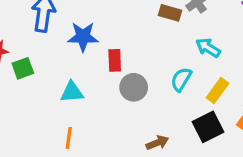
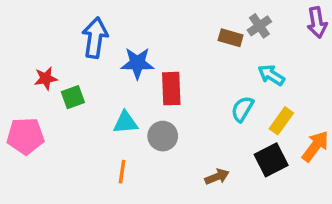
red rectangle: (115, 60) -> (171, 89), size x1.4
gray circle: (134, 87) -> (163, 136), moved

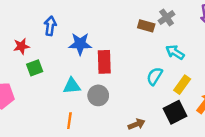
blue arrow: (95, 38) -> (50, 26), size x0.7
red star: (46, 78) -> (21, 46), moved

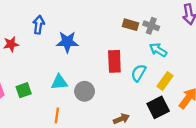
gray cross: (167, 17) -> (151, 26), moved, turned -35
red rectangle: (104, 62) -> (114, 61), moved
green square: (35, 68) -> (24, 90), moved

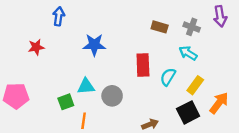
blue arrow: (39, 25) -> (59, 16), moved
gray cross: (151, 26) -> (192, 27), moved
green square: (24, 90) -> (66, 102), moved

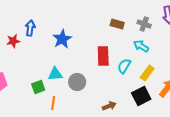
blue arrow: (59, 16) -> (30, 28), moved
blue star: (94, 45) -> (62, 39), turned -30

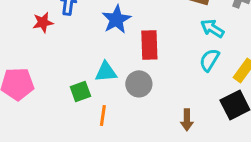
cyan arrow: (141, 46) -> (212, 28), moved
red rectangle: (103, 56) -> (149, 45), moved
brown arrow: (109, 106) -> (187, 120), turned 112

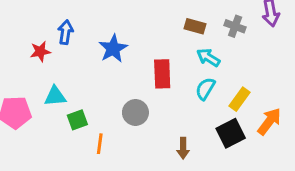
red rectangle: (149, 45) -> (162, 74), moved
cyan triangle: (106, 72) -> (55, 96), moved

